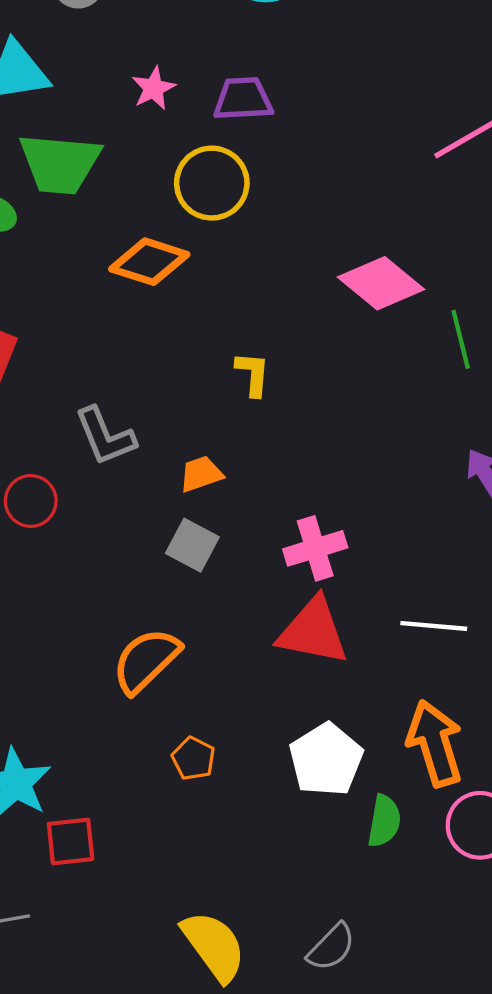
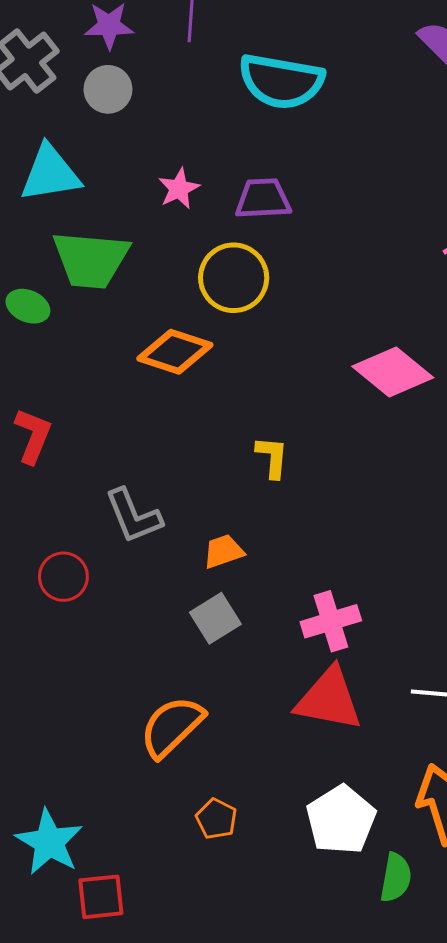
gray square: (192, 545) -> (215, 618), turned 30

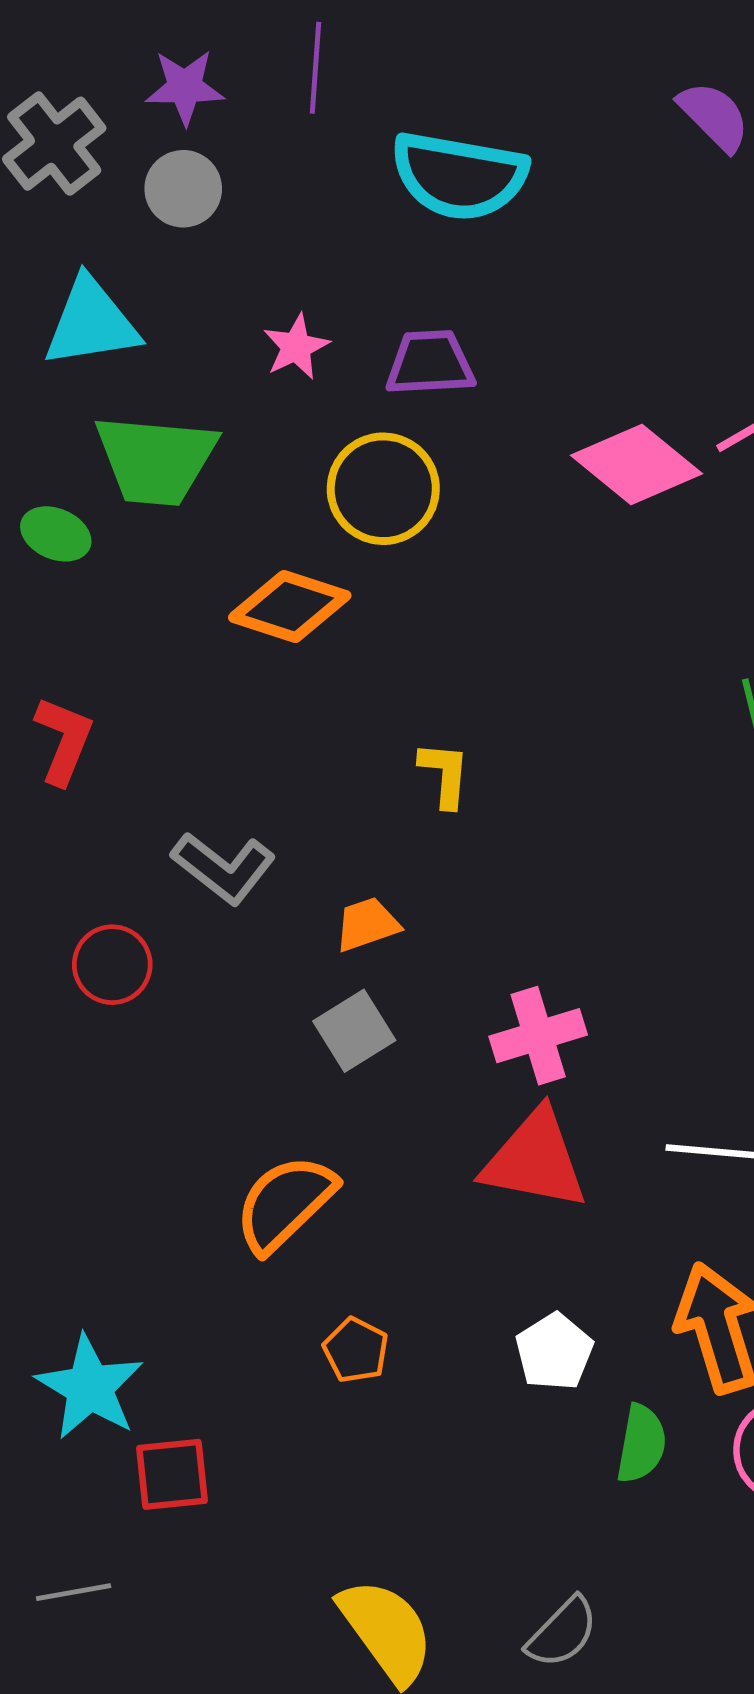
pink diamond: (393, 372) -> (636, 465), moved
gray L-shape: (133, 516) -> (224, 868), turned -30
white pentagon: (341, 820) -> (554, 1352), size x0.7

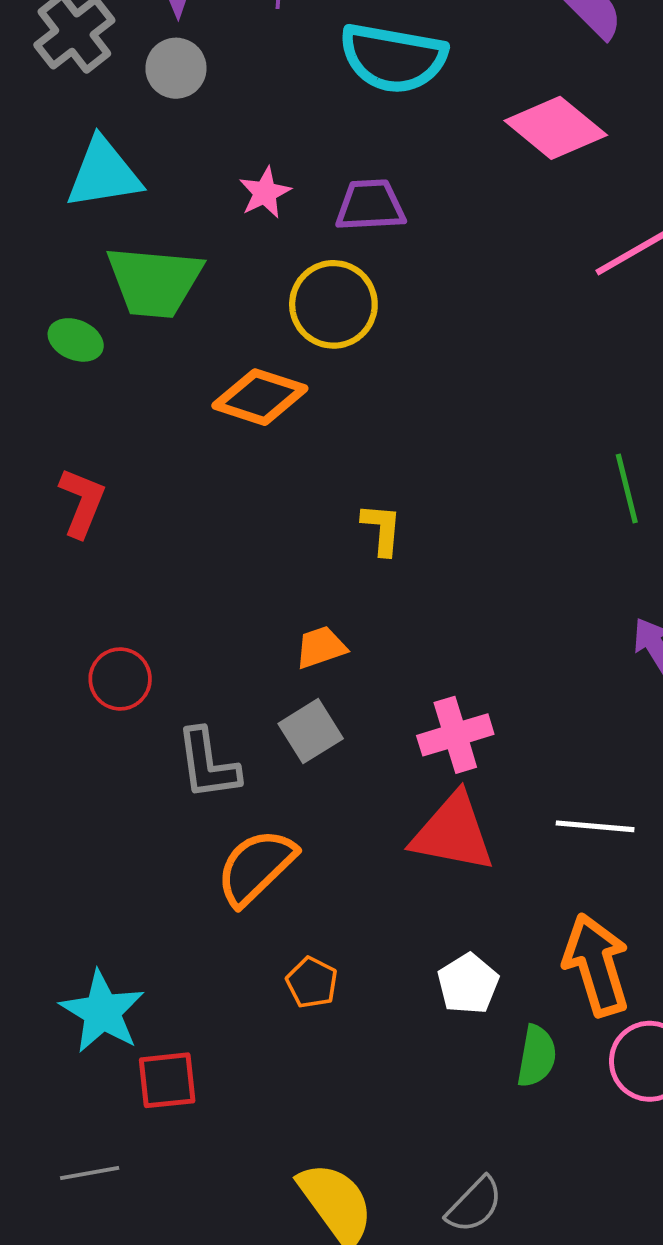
pink diamond: (636, 465) -> (556, 128), moved
gray L-shape: (224, 868) -> (208, 764), moved, turned 44

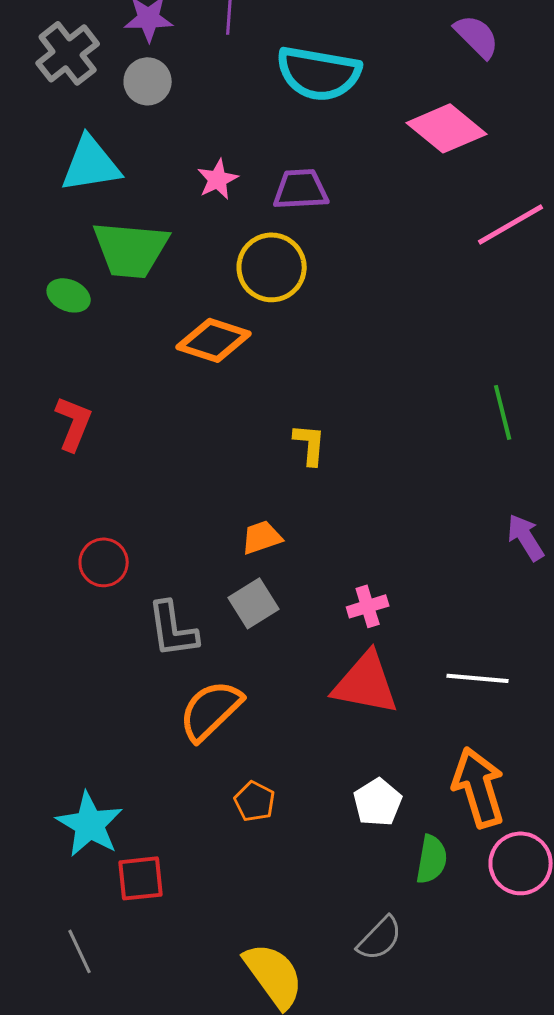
pink cross: (455, 735) -> (368, 606), size x0.7
gray line: (90, 1173) -> (80, 951), turned 75
gray semicircle: (474, 1205) -> (380, 938), moved

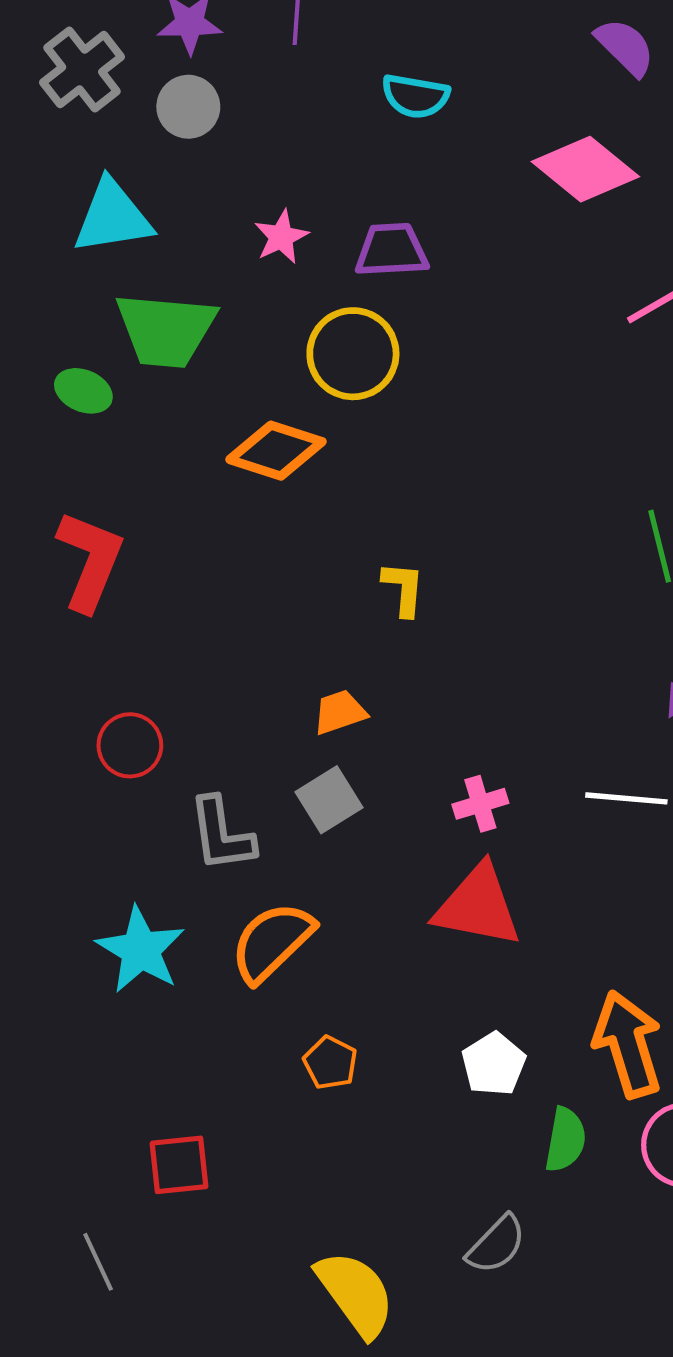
cyan semicircle: (319, 73) -> (415, 96), size x0.6
red L-shape: (74, 423) -> (90, 561), size x1.4
white line: (478, 678) -> (626, 798), moved
cyan star: (90, 824) -> (141, 950), moved

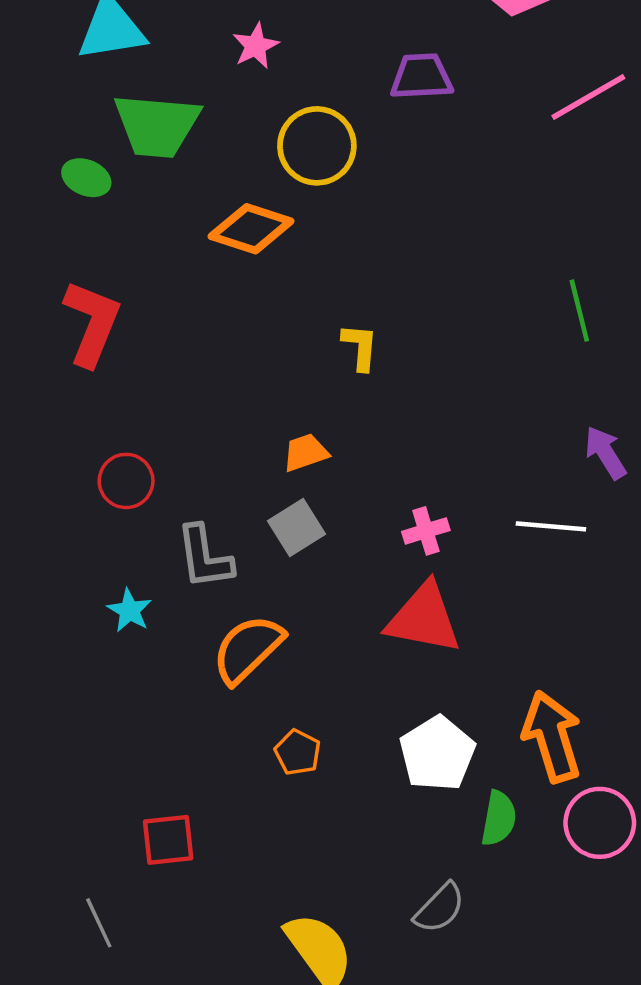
purple trapezoid: (391, 250) -> (421, 77), moved
cyan star: (141, 950) -> (129, 610), moved, size x0.6
white pentagon: (494, 1064) -> (437, 754), size x1.4

